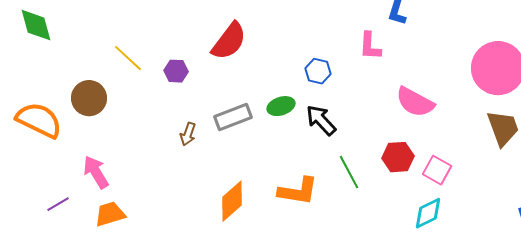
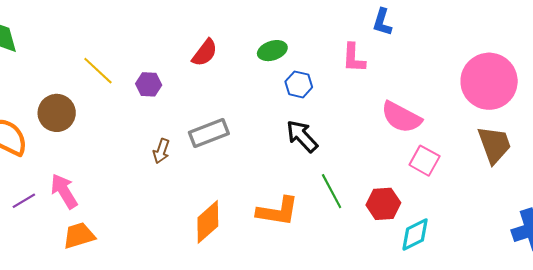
red semicircle: (229, 41) -> (205, 53), size x0.7
green ellipse: (281, 106) -> (272, 51), moved
red hexagon: (398, 157) -> (383, 204), moved
pink square: (437, 170) -> (425, 161), moved
purple line: (58, 204) -> (24, 201), moved

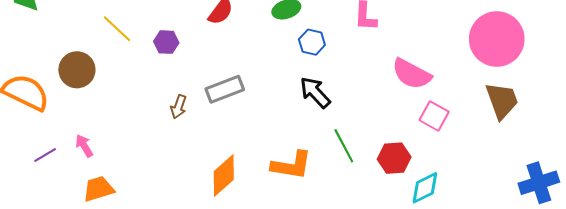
pink arrow: (64, 191) -> (84, 146), size x0.7

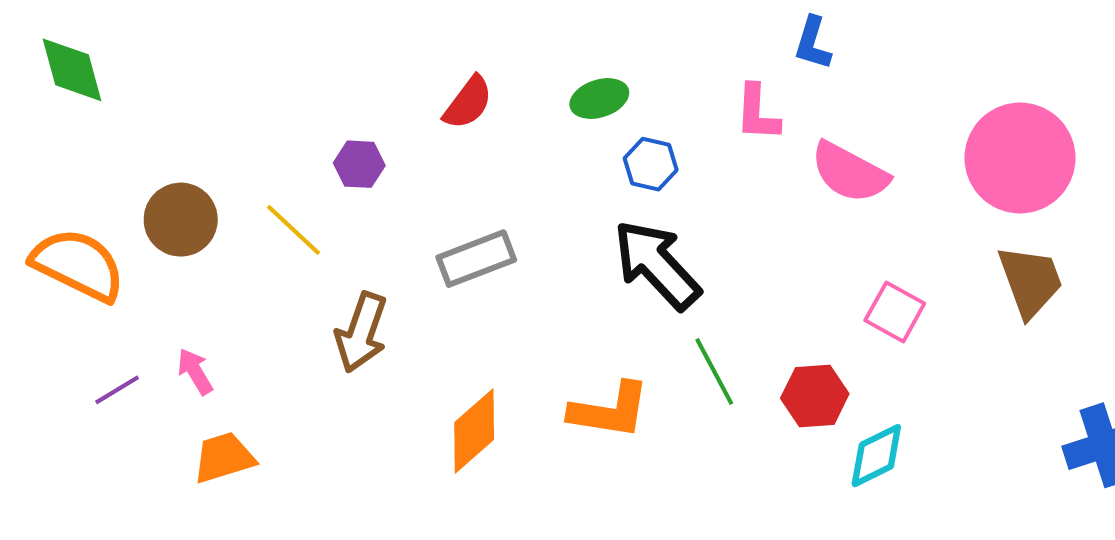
yellow line: (117, 29) -> (294, 230), moved
pink semicircle: (412, 74) -> (850, 172), moved
black arrow: (315, 92) -> (657, 265), size x1.4
brown arrow: (179, 107) -> (361, 332), moved, size x1.6

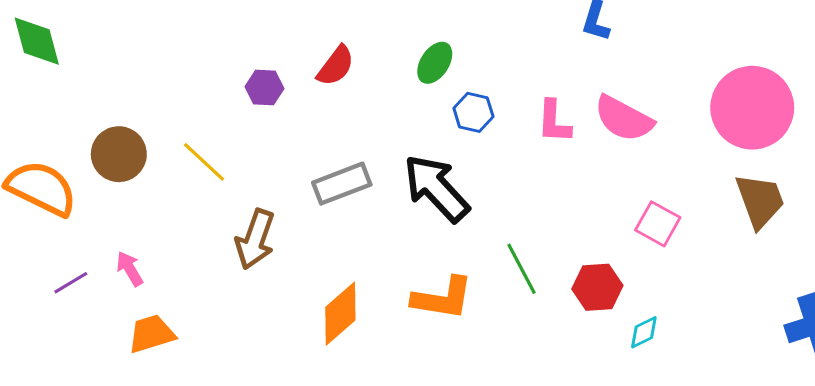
green ellipse: (599, 99) -> (435, 63), turned -39
pink L-shape: (757, 113) -> (554, 122), moved
purple hexagon: (359, 164) -> (264, 88), moved
black arrow: (657, 265) -> (436, 188), moved
cyan diamond: (876, 456) -> (644, 332), size x0.7

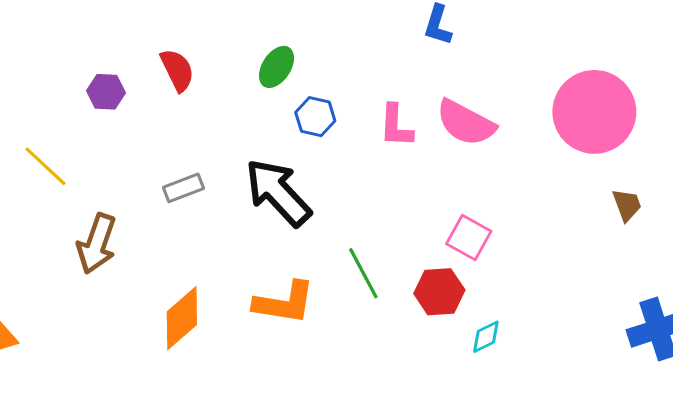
red semicircle: (336, 66) -> (177, 70), turned -63
gray rectangle: (342, 184) -> (183, 188), size x0.7
brown trapezoid: (760, 201) -> (627, 205), moved, size x0.6
pink square: (658, 224) -> (469, 238), moved

